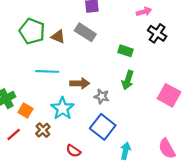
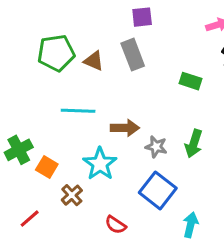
green pentagon: (32, 31) -> (56, 53), turned -30
gray rectangle: (85, 32) -> (133, 55), turned 36
green arrow: (128, 80) -> (194, 144), moved
red line: (14, 134) -> (30, 219), moved

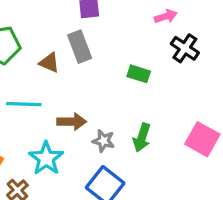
brown triangle: (94, 61) -> (49, 63), moved

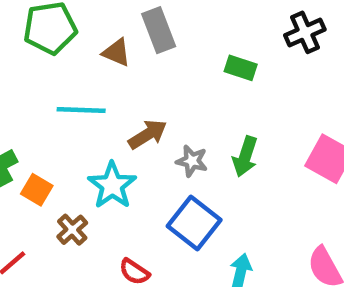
black cross: (185, 48) -> (305, 32), turned 32
brown arrow: (72, 122) -> (148, 134), turned -32

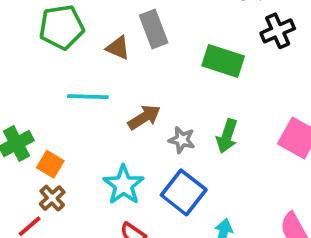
green rectangle: (241, 68) -> (223, 61), size x1.5
cyan star: (112, 185) -> (124, 185), moved
brown cross: (72, 230) -> (52, 198), moved

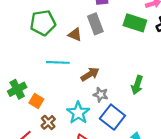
green rectangle: (223, 61) -> (135, 23), moved
gray star: (182, 140) -> (101, 95), moved
brown cross: (52, 198) -> (48, 122), moved

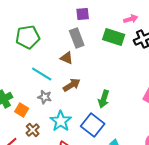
brown triangle: (75, 35) -> (67, 58), moved
cyan line: (58, 62) -> (42, 74), turned 30
green arrow: (137, 85) -> (104, 99), moved
gray star: (101, 95) -> (45, 97), moved

